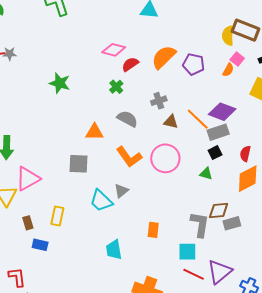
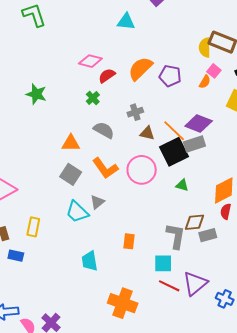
black square: (215, 153) -> (174, 152), moved, size x2.0
red semicircle: (245, 154) -> (226, 211), moved
gray square: (78, 164) -> (71, 174), moved, turned 30

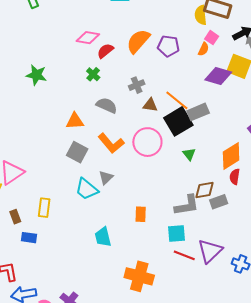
purple diamond: (199, 123) -> (218, 76), moved
green triangle: (182, 185) -> (189, 154), turned 40
gray L-shape: (176, 236) -> (187, 205), turned 76

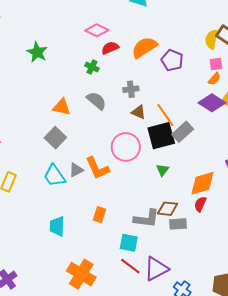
pink square: (212, 38) -> (216, 64), turned 32
orange semicircle: (203, 49) -> (214, 79), moved
green cross: (93, 74) -> (92, 67), turned -32
gray rectangle: (198, 112) -> (183, 132), turned -35
orange L-shape: (111, 143) -> (97, 168), moved

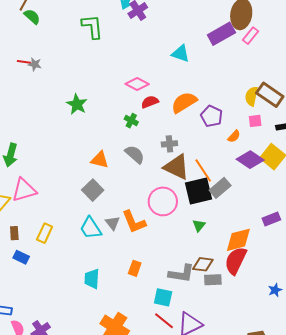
orange semicircle: (214, 79) -> (234, 136), moved
brown triangle: (138, 112) -> (176, 167), size x1.8
gray triangle: (76, 170) -> (112, 223), turned -42
red semicircle: (200, 204) -> (236, 261), size x1.8

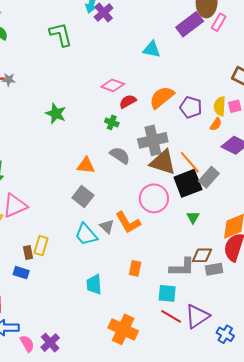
yellow semicircle: (251, 96) -> (220, 106), moved
gray cross: (169, 144) -> (153, 140), size x1.8
brown rectangle: (14, 233) -> (28, 253), moved

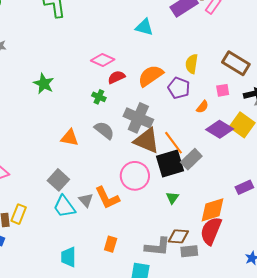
yellow semicircle: (220, 106) -> (192, 64), moved
gray cross: (153, 140) -> (138, 118), turned 32
gray square: (83, 196) -> (58, 180), moved

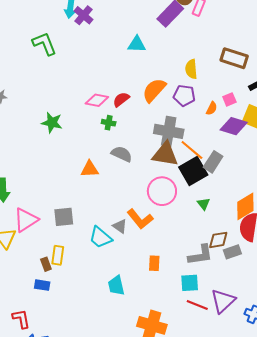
pink diamond: (103, 60) -> (97, 100), moved
pink square: (223, 90) -> (229, 99), moved
gray cross: (138, 118) -> (169, 131), moved
gray square: (58, 180) -> (64, 217), moved, turned -35

